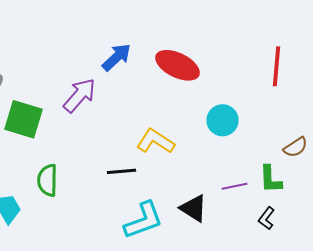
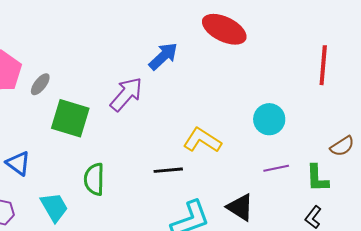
red ellipse: (178, 65) -> (224, 29), moved
purple line: (234, 186) -> (276, 168), moved

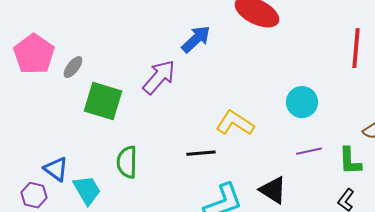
blue triangle: (18, 163) -> (56, 169), moved

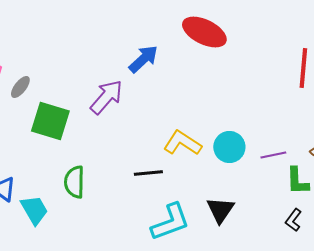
cyan circle: (302, 102) -> (229, 147), moved
purple line: (309, 151) -> (273, 155), moved
black triangle: (273, 190) -> (220, 210), turned 32

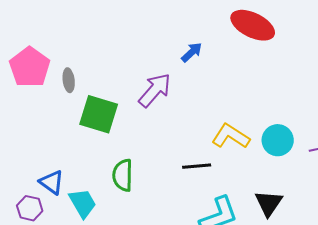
blue arrow: (143, 59) -> (192, 52), size x0.7
gray ellipse: (20, 87) -> (69, 80), turned -45

